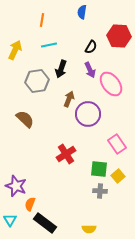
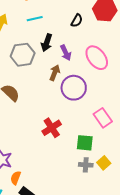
purple arrow: (90, 70) -> (66, 53), moved
yellow square: (118, 176) -> (104, 163), moved

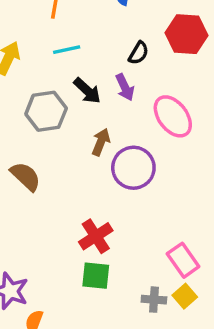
black arrow: (47, 43) -> (87, 91), turned -66
purple arrow: (66, 53) -> (125, 87), moved
pink rectangle: (103, 118) -> (183, 260), moved
green square: (85, 143) -> (96, 276), moved

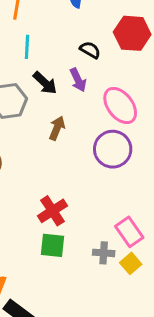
cyan line: (67, 50) -> (27, 47), turned -75
black semicircle: (139, 53) -> (90, 50), turned -90
purple circle: (133, 168) -> (113, 149), moved
gray cross: (154, 300) -> (104, 253), moved

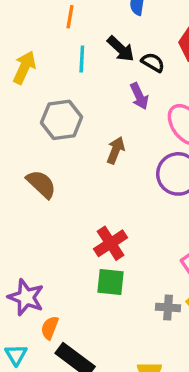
black arrow: (45, 83) -> (121, 49), moved
gray cross: (104, 253) -> (168, 307), moved

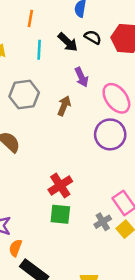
black semicircle: (153, 62) -> (93, 37), moved
brown arrow: (116, 150) -> (64, 106), moved
gray cross: (168, 307) -> (103, 222), moved, turned -35

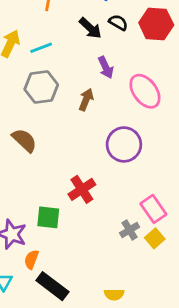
cyan line: (39, 50) -> (41, 48), moved, turned 66
purple circle: (110, 134) -> (124, 144), moved
green square: (60, 214) -> (48, 217), moved

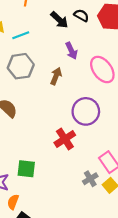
red cross: (82, 189) -> (65, 139), moved

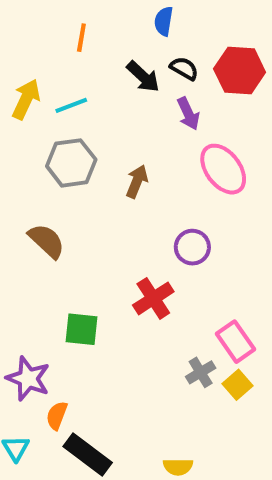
purple arrow: (71, 51) -> (188, 114), moved
purple circle: (86, 111) -> (192, 247), size x0.7
green square: (26, 169) -> (81, 329), moved

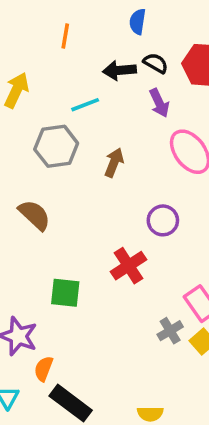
black arrow: (143, 77) -> (119, 70), turned 132
cyan line: (71, 105) -> (85, 105), moved

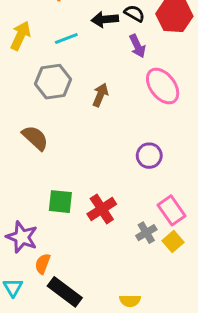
cyan line: (85, 105) -> (66, 39), moved
purple circle: (163, 220) -> (149, 156), moved
red cross: (129, 266) -> (102, 209), moved

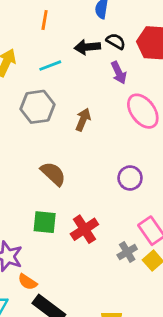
brown semicircle: (35, 138) -> (53, 174), moved
orange semicircle: (43, 264) -> (28, 282), turned -78

